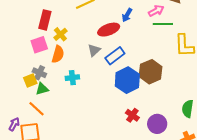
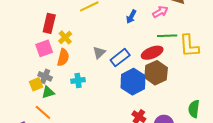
green line: (163, 24) -> (167, 36), moved
red ellipse: (109, 30) -> (152, 53), moved

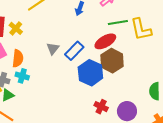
yellow cross: (65, 37) -> (16, 28), moved
cyan cross: (78, 80) -> (22, 76), moved, turned 32

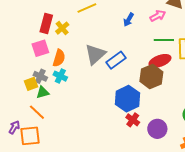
red ellipse: (105, 41) -> (160, 61), moved
gray triangle: (53, 49) -> (95, 54), size x1.6
blue hexagon: (90, 73) -> (127, 99), moved

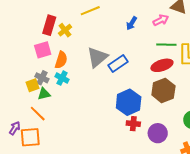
brown hexagon: (151, 77) -> (163, 90), moved
red cross: (133, 120) -> (133, 124), turned -32

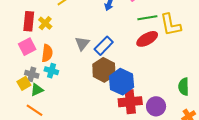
gray triangle: (97, 57) -> (82, 43), size x0.7
brown hexagon: (163, 90) -> (104, 70), moved
red cross: (133, 124) -> (130, 102), size x1.6

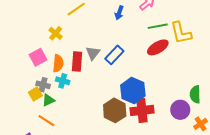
red rectangle: (29, 21) -> (77, 61), moved
brown hexagon: (104, 70) -> (115, 110), moved
purple circle: (156, 106) -> (180, 110), moved

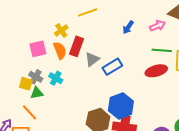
red rectangle: (77, 61) -> (77, 46), moved
orange semicircle: (58, 63) -> (60, 50), moved, turned -42
yellow square: (35, 94) -> (26, 84), turned 32

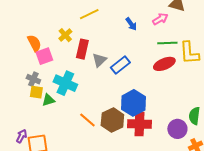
blue arrow: (128, 27) -> (131, 24), turned -64
orange semicircle: (60, 50) -> (34, 43), moved
gray cross: (36, 77) -> (33, 79), moved
cyan cross: (56, 78) -> (65, 83), size x1.6
orange line: (30, 112) -> (87, 120), moved

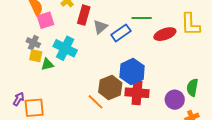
green line: (167, 43) -> (142, 18), moved
orange line: (87, 120) -> (96, 102), moved

